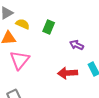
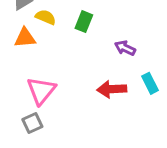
pink triangle: (20, 60) -> (41, 91), moved

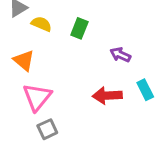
orange triangle: (25, 38) -> (24, 60), moved, turned 45
gray square: (32, 123) -> (47, 129), moved

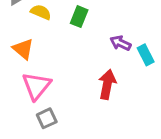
cyan rectangle: (145, 90) -> (146, 55), moved
red arrow: (107, 96) -> (107, 84), turned 104

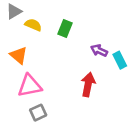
pink triangle: (36, 86) -> (30, 86), turned 40

